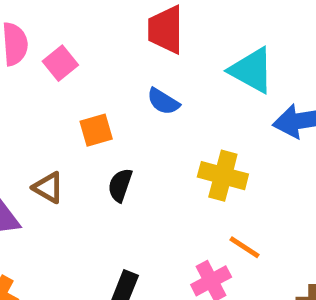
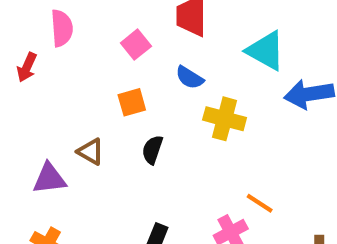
pink square: (60, 63) -> (136, 45), moved
yellow cross: (223, 176) -> (225, 119), moved

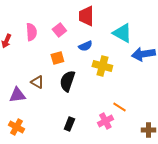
pink semicircle: (62, 28) -> (31, 32), moved
blue semicircle: (190, 78) -> (85, 46), turned -56
black semicircle: (152, 150) -> (67, 81), size x1.5

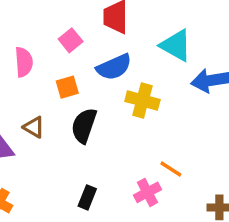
pink semicircle: (31, 32) -> (24, 62), moved
blue semicircle: (85, 46) -> (114, 67), size x1.5

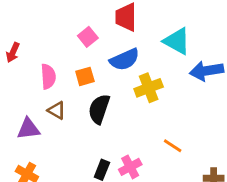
pink semicircle: (24, 62) -> (48, 76), moved
yellow cross: (142, 100) -> (149, 88), turned -36
pink cross: (147, 192) -> (130, 167), moved

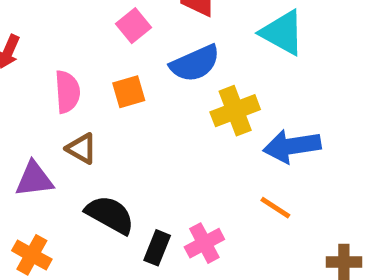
blue arrow: (207, 71) -> (292, 146), moved
black semicircle: (99, 109) -> (110, 215), moved, turned 100

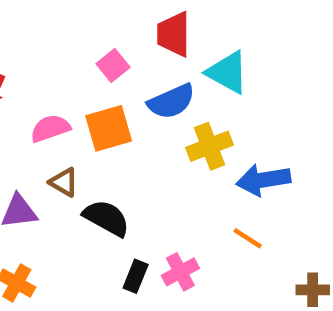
cyan triangle: (282, 33) -> (227, 72), moved
pink semicircle: (67, 92) -> (50, 128), turned -105
orange square: (129, 92) -> (109, 128), size x1.5
black semicircle: (110, 215) -> (106, 218), moved

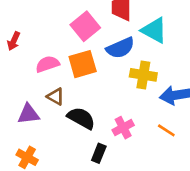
pink square: (113, 66) -> (85, 26), size x1.5
yellow cross: (210, 146) -> (143, 75), turned 30
pink cross: (180, 272) -> (123, 128), moved

